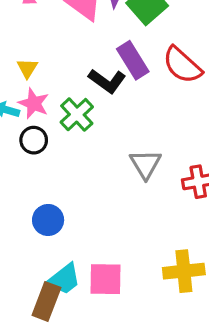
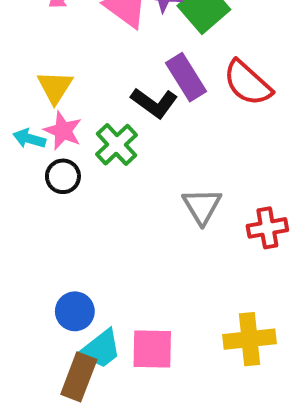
yellow triangle: (27, 68) -> (55, 87), size x1.4
blue circle: (48, 220) -> (75, 311), moved

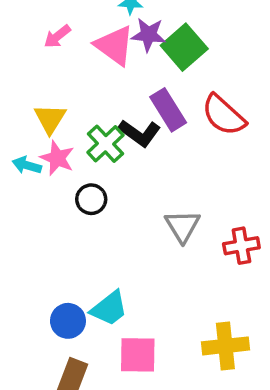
green cross: (117, 145) -> (106, 144), moved
black circle: (63, 176) -> (91, 199), moved
cyan trapezoid: (101, 349) -> (109, 308), moved

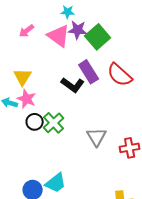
green cross: (106, 144) -> (54, 123), moved
black circle: (91, 199) -> (35, 122), moved

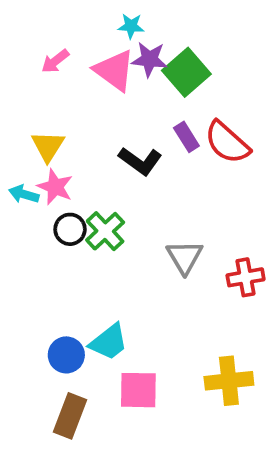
purple rectangle: (89, 72) -> (186, 137), moved, size x0.7

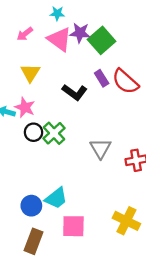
cyan star: (131, 26) -> (57, 13), moved
yellow triangle: (48, 146) -> (30, 73), moved
yellow cross: (229, 381) -> (126, 221), turned 32

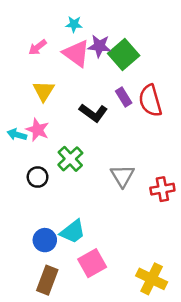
red semicircle: (125, 81) -> (150, 101), turned 32
black circle: (34, 132) -> (38, 177), moved
yellow cross: (126, 221) -> (152, 279), moved
pink square: (73, 226) -> (92, 263), turned -30

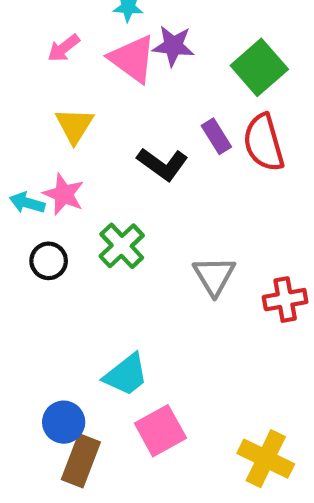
green square: (124, 55) -> (259, 67), moved
black circle: (38, 177) -> (49, 261), moved
blue circle: (45, 240) -> (64, 422), moved

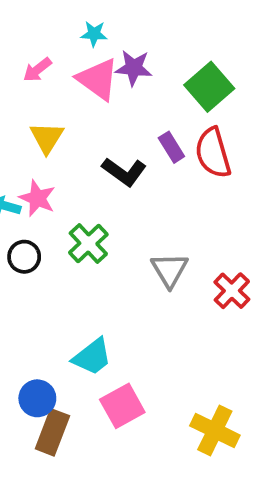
red cross: (285, 300) -> (232, 291), turned -36

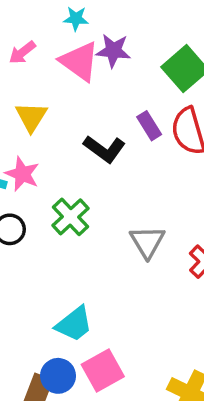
blue circle: (37, 398) -> (58, 376), moved

